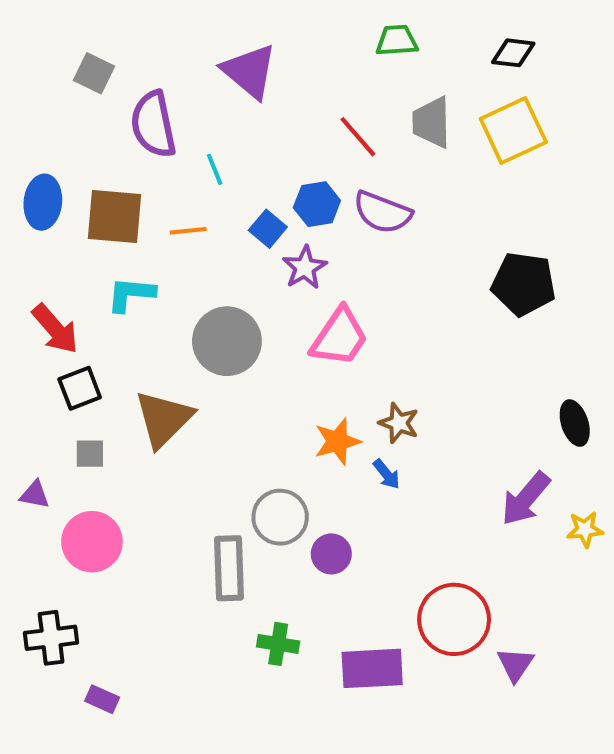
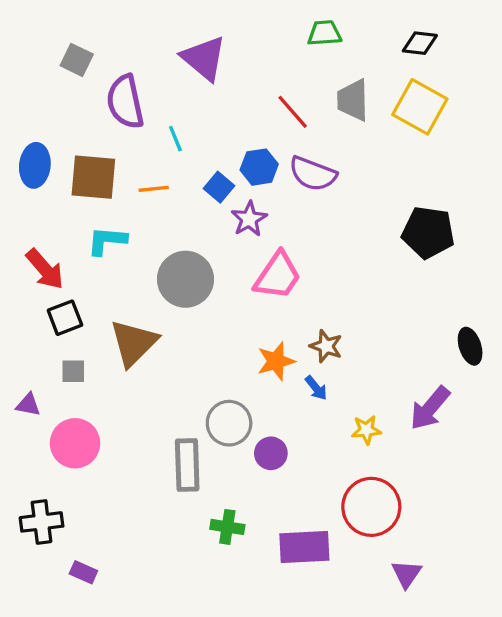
yellow square: (513, 131) -> (420, 107), turned -36
yellow star: (585, 529) -> (366, 430), moved
purple triangle: (515, 664) -> (406, 574), moved

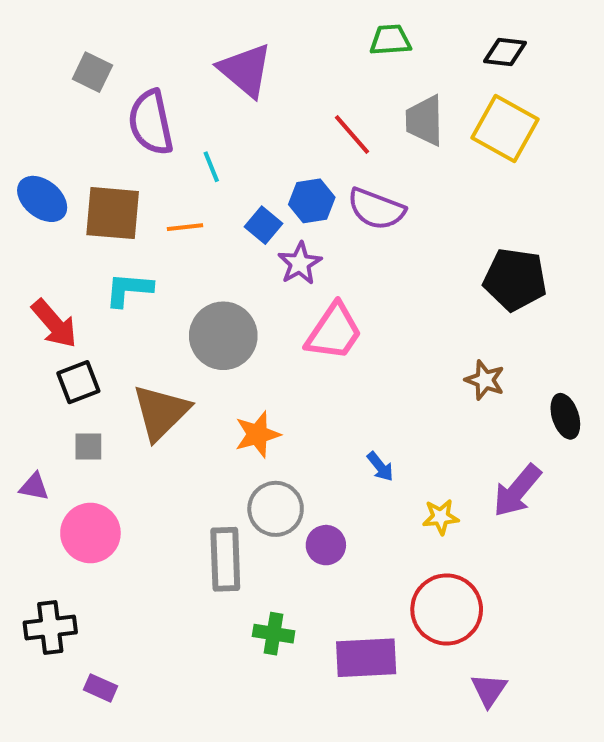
blue ellipse: (35, 165) -> (42, 199), turned -57
brown star: (326, 346) -> (485, 380), moved
orange star: (276, 361) -> (257, 434), moved

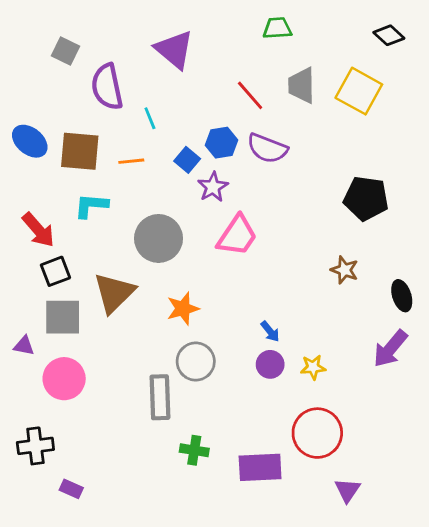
black diamond: (505, 52) -> (389, 35), moved, turned 36
gray square: (88, 446) -> (63, 317), size x1.8
purple arrow: (517, 491) -> (390, 349), moved
purple circle: (326, 545) -> (270, 364), moved

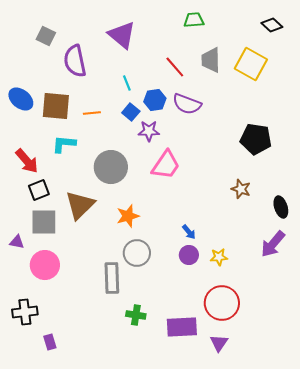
cyan line: (150, 118) -> (127, 83), moved
purple star: (213, 187) -> (149, 131), turned 30
purple rectangle: (71, 489) -> (50, 342), turned 49
purple triangle: (347, 490) -> (219, 343), moved

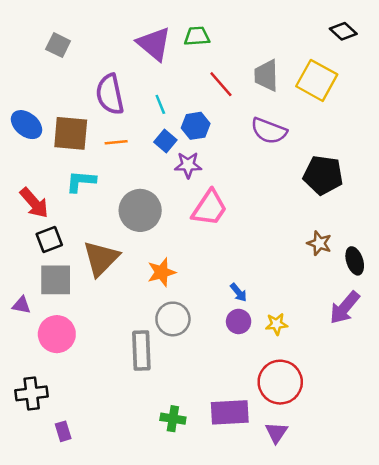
green trapezoid: (194, 20) -> (197, 36), moved
purple semicircle: (75, 61) -> (110, 94), moved
purple semicircle: (187, 104) -> (269, 131), moved
brown star: (241, 189) -> (319, 243), moved
green cross: (136, 315) -> (173, 419), moved

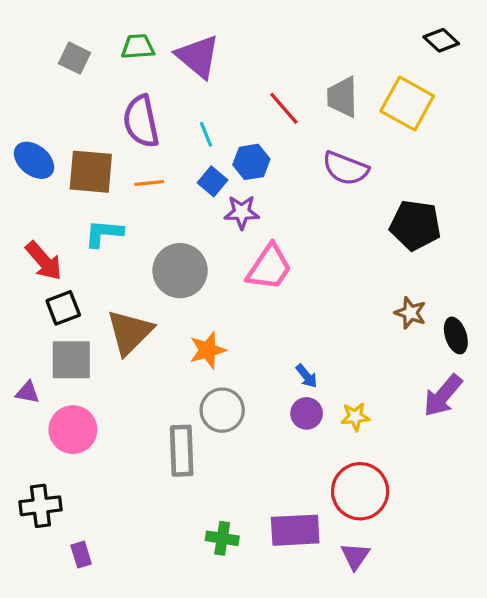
green trapezoid: (197, 36) -> (138, 47), moved

